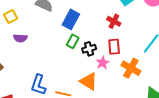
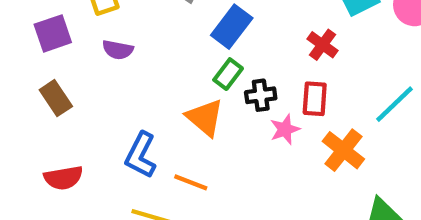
orange triangle: (89, 81) -> (205, 118), moved

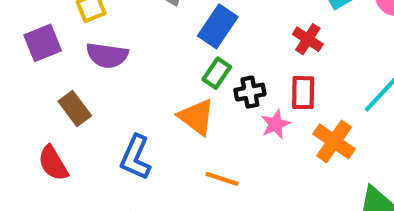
purple semicircle: (118, 50) -> (107, 55), size x1.4
brown rectangle: (56, 98) -> (75, 109), moved
red semicircle: (63, 178) -> (53, 163), moved, turned 72
orange line: (191, 182) -> (222, 179), moved

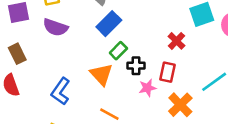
blue rectangle: (218, 26) -> (109, 24), moved
brown rectangle: (75, 109) -> (17, 54), moved

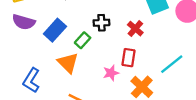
blue rectangle: (109, 24) -> (55, 30), moved
black cross: (136, 66) -> (101, 23), moved

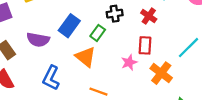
purple semicircle: (24, 22) -> (38, 40), moved

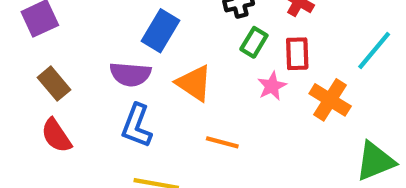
green rectangle: (98, 33) -> (254, 42), moved
purple semicircle: (38, 40) -> (130, 74), moved

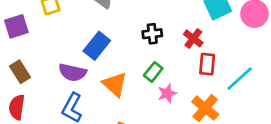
green rectangle: (254, 42) -> (153, 72), moved
red rectangle: (297, 54) -> (207, 64), moved
red semicircle: (56, 136) -> (17, 107), turned 35

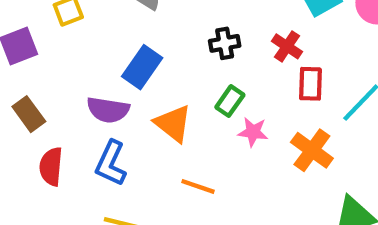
pink star: (167, 93) -> (253, 132), turned 30
red semicircle: (17, 107) -> (51, 167), moved

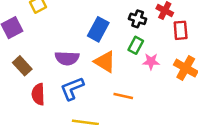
black cross: (225, 43) -> (138, 19), moved, turned 35
blue rectangle: (142, 67) -> (98, 29), moved
blue L-shape: (111, 163) -> (72, 88), turned 50

